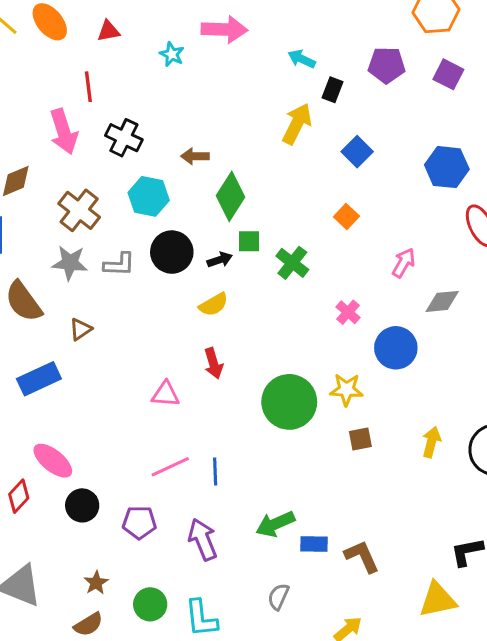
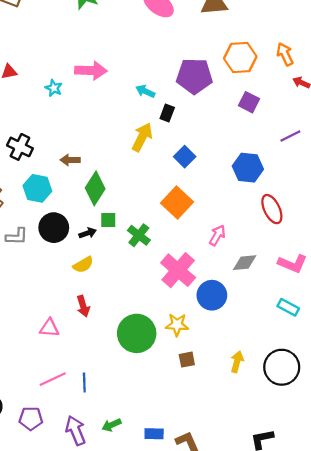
purple pentagon: (387, 65) -> (194, 76), moved, size x1.4
orange square: (346, 216) -> (177, 203), size x1.8
pink cross: (348, 312) -> (178, 270), size x2.0
green arrow: (275, 524) -> (112, 425), moved, size x0.7

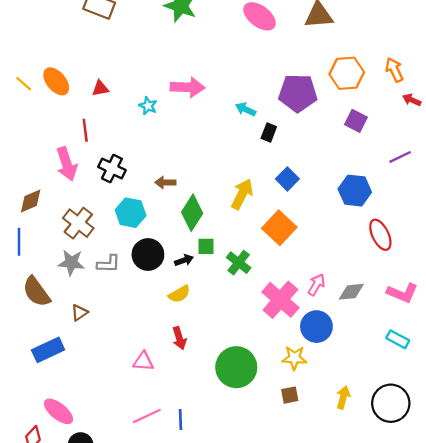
yellow arrow: (142, 137) -> (242, 194), moved
pink arrow: (217, 235) -> (316, 285), moved
yellow star: (177, 325) -> (294, 358), moved

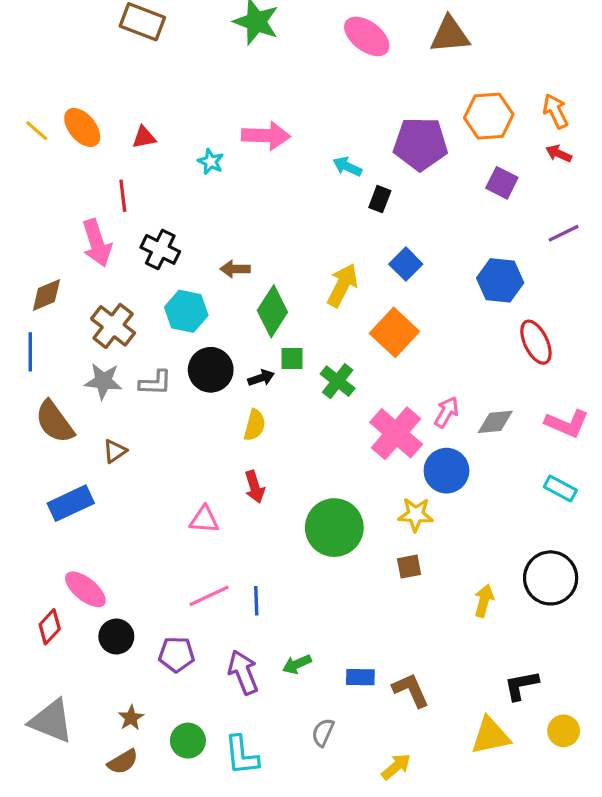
red arrow: (412, 100) -> (559, 153), moved
yellow semicircle: (179, 294) -> (255, 425), turned -45
yellow arrow: (343, 397) -> (484, 601), moved

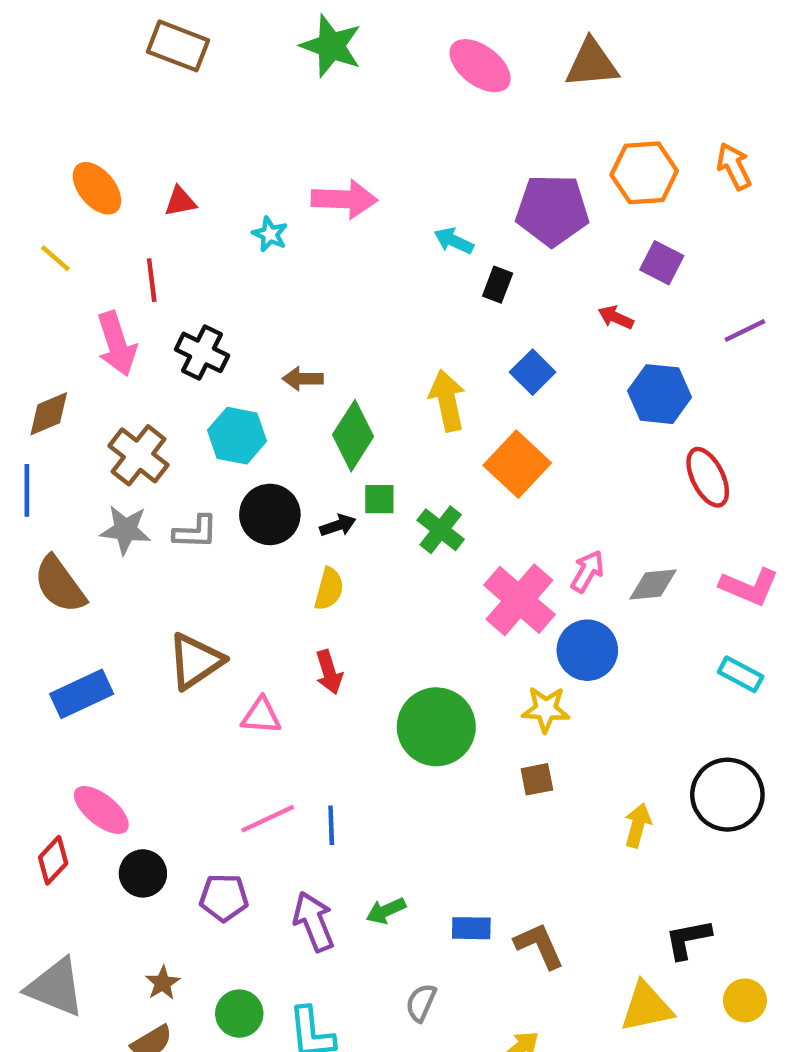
yellow line: (37, 131) -> (55, 258), moved
red arrow: (559, 153) -> (616, 317), moved
yellow arrow: (342, 285) -> (447, 401), turned -39
brown triangle: (115, 451) -> (195, 661), moved, size x1.8

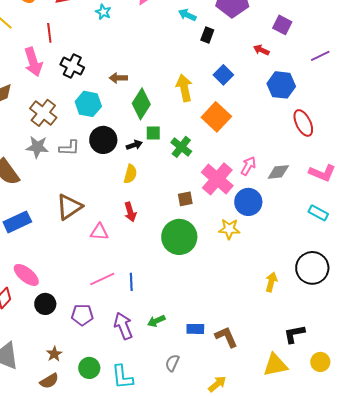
brown square: (537, 779) -> (185, 199), moved

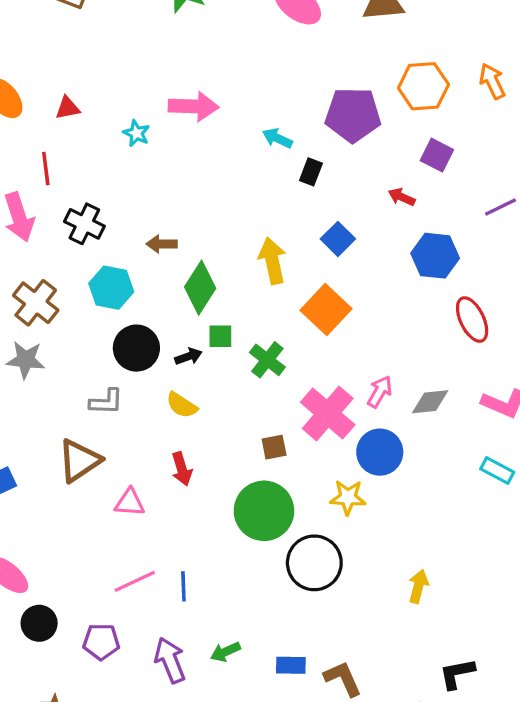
gray L-shape: (69, 148) -> (106, 402), moved
yellow semicircle: (130, 174) -> (182, 405), turned 108
black circle: (312, 268) -> (314, 563), moved

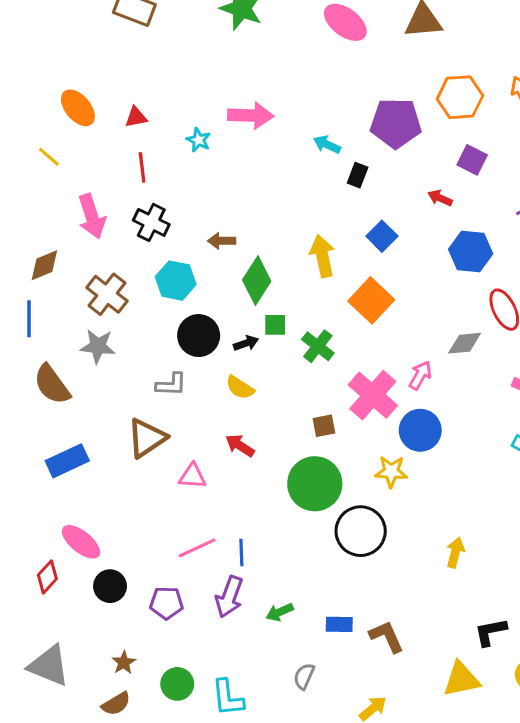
red line: (46, 168) -> (142, 167), moved
gray diamond: (430, 402) -> (465, 343), moved
red arrow: (182, 469) -> (240, 446), turned 140
purple arrow: (170, 660) -> (229, 597), moved, turned -138

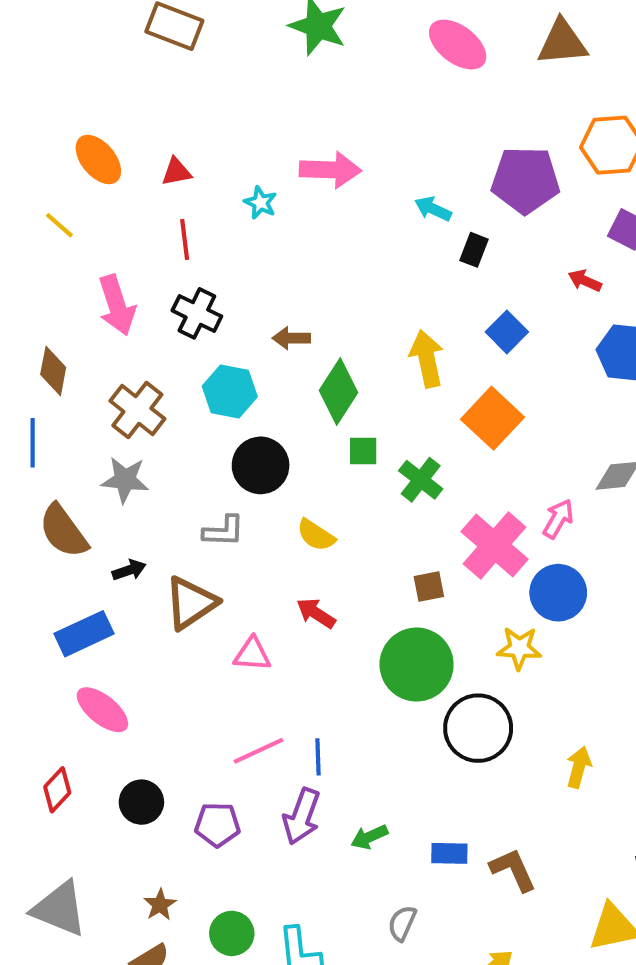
brown diamond: (44, 265) -> (53, 371), turned -56
black arrow: (246, 343) -> (129, 570), moved
pink ellipse: (81, 542) -> (102, 710), moved
yellow arrow: (455, 553) -> (579, 767), moved

